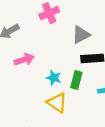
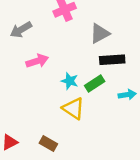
green rectangle: (76, 80) -> (95, 83), turned 42

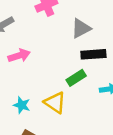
cyan star: (70, 81) -> (22, 105), moved

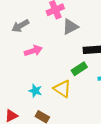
gray triangle: (81, 28) -> (70, 27), moved

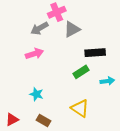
gray arrow: (20, 26) -> (39, 28), moved
yellow triangle: (62, 89) -> (80, 108), moved

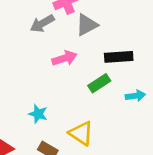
pink arrow: (34, 54) -> (65, 58), moved
yellow triangle: (80, 108) -> (81, 133), moved

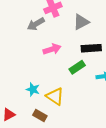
gray triangle: (87, 25) -> (81, 22), moved
yellow triangle: (81, 133) -> (55, 96), moved

